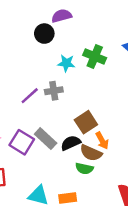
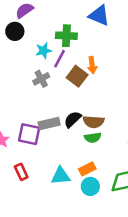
purple line: (30, 96) -> (60, 59), moved
brown square: (86, 122) -> (77, 76), moved
gray rectangle: (46, 139) -> (49, 123), turned -36
orange arrow: (102, 141) -> (92, 65), moved, turned 42

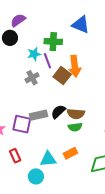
purple line: (60, 59) -> (47, 61), turned -49
orange arrow: (92, 65) -> (75, 66), size x1.5
cyan circle: (90, 186) -> (36, 176), moved

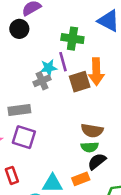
cyan star: (34, 54) -> (49, 68), moved
brown square: (62, 76) -> (80, 82), turned 30
black semicircle: (58, 112) -> (97, 161), moved
gray rectangle: (39, 115) -> (19, 110), moved

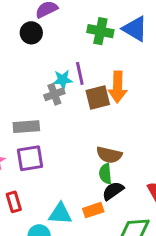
green cross: (72, 39) -> (100, 31), moved
purple square: (24, 137) -> (30, 158), turned -30
green semicircle: (90, 147) -> (105, 174), turned 84

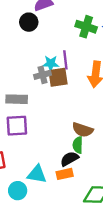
brown square: (98, 98) -> (58, 77), moved
black semicircle: (113, 191) -> (69, 159), moved

